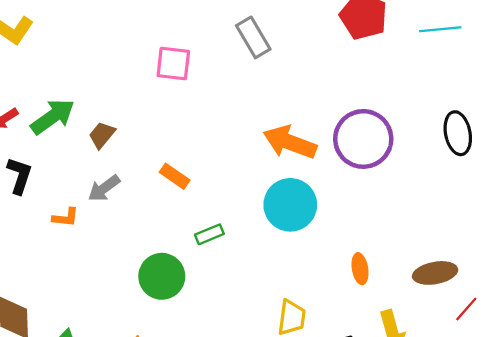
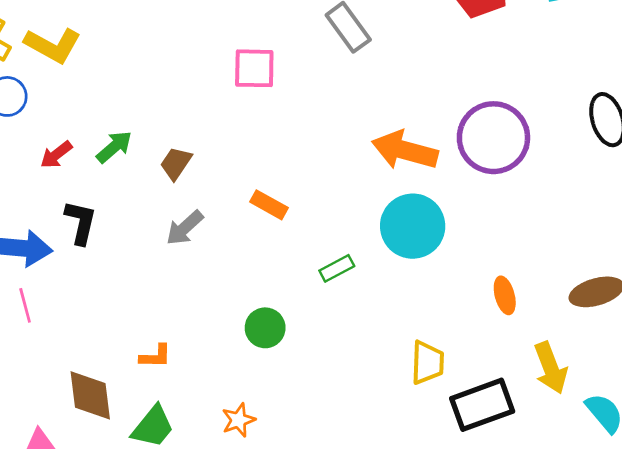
green arrow: (53, 117) -> (114, 147), size x0.7
orange L-shape: (66, 217) -> (156, 356), moved
green rectangle: (209, 234) -> (337, 268), moved
green circle: (162, 276) -> (265, 328), size x0.7

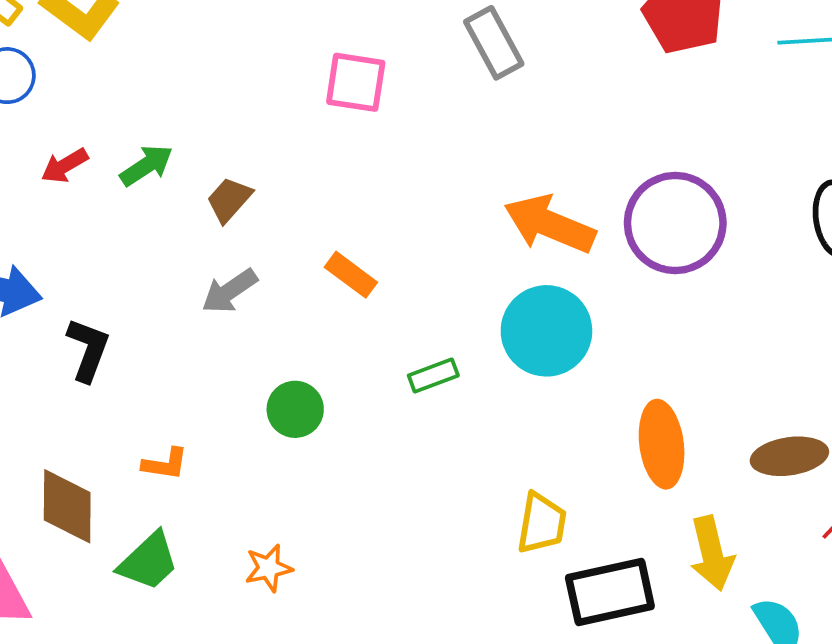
black L-shape: (81, 222) -> (88, 350), moved
orange ellipse: (505, 295) -> (662, 444), size x1.6
green circle: (265, 328) -> (295, 409), moved

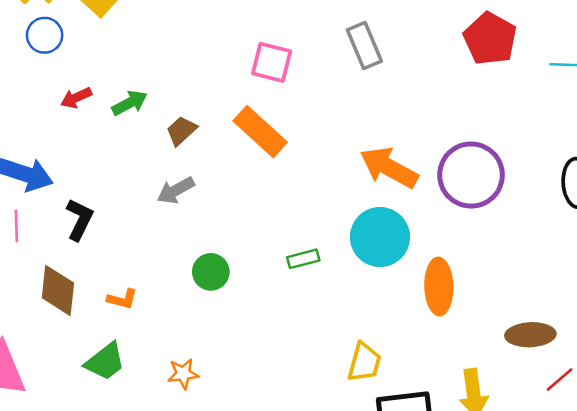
orange rectangle: (351, 275) -> (260, 132), moved, size x1.6
orange ellipse: (662, 444) -> (439, 287), moved
brown diamond: (67, 506) -> (58, 290), moved

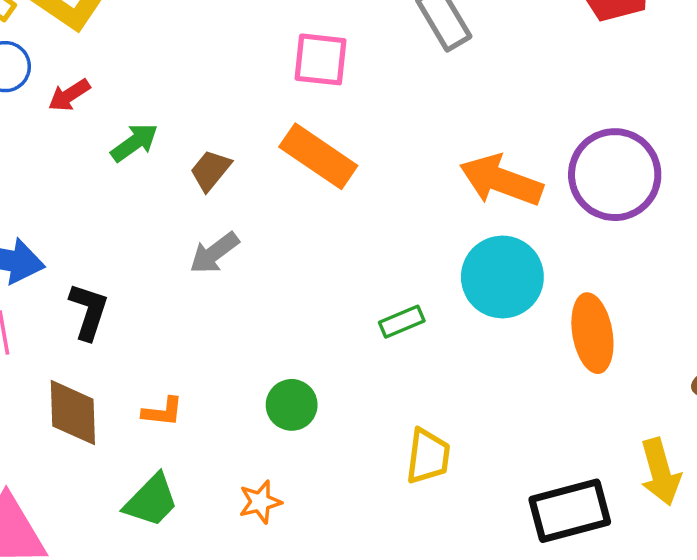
red arrow: (76, 98) -> (69, 95), moved
green circle: (211, 272) -> (292, 405), moved
yellow trapezoid: (364, 362) -> (428, 456), moved

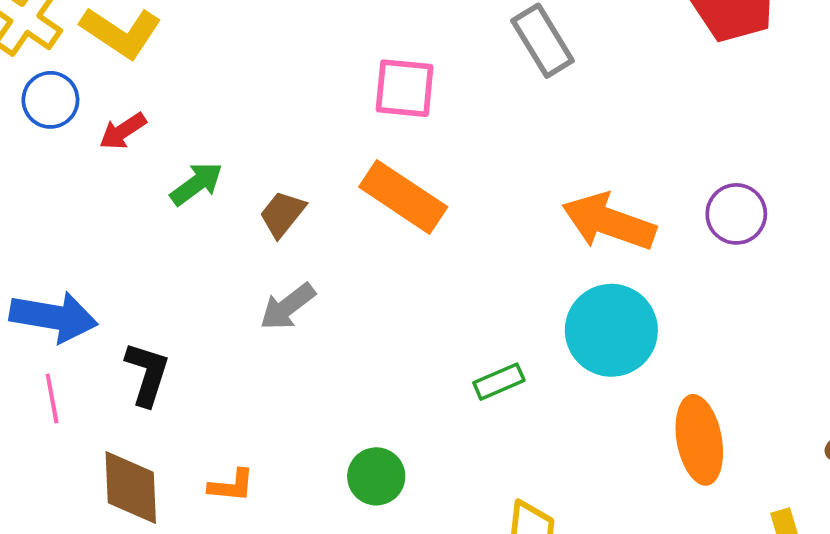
purple circle: (615, 175) -> (736, 214), size x0.6
orange ellipse: (592, 333) -> (699, 440), moved

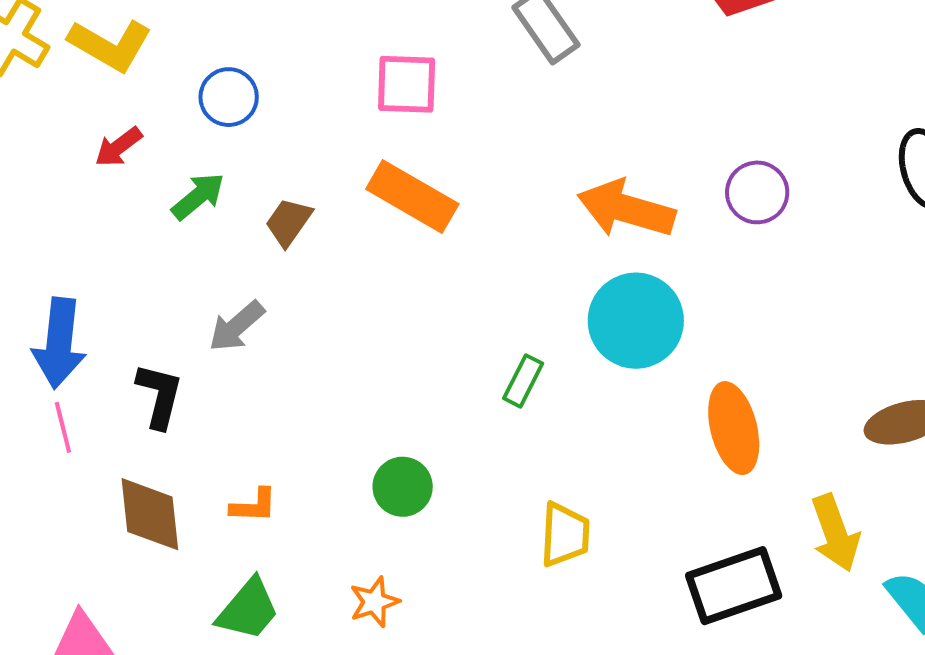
blue circle: (50, 100) -> (229, 97), moved
gray arrow: (288, 307) -> (237, 326), moved
blue arrow: (54, 317) -> (59, 343), turned 90
green rectangle: (499, 382) -> (523, 381), turned -36

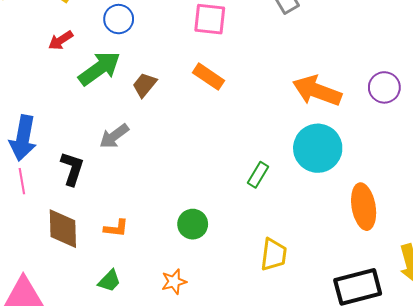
green arrow: (198, 196) -> (99, 68), size x1.5
orange rectangle: (412, 197) -> (208, 77), size x0.7
green trapezoid: (248, 609) -> (109, 281), size x0.7

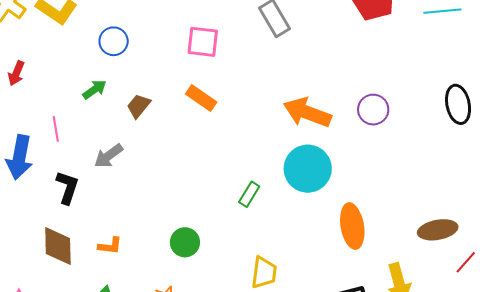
red arrow: (61, 40) -> (16, 73), moved, turned -35
green arrow: (99, 68) -> (94, 90), size x0.6
pink line: (22, 181) -> (56, 129), moved

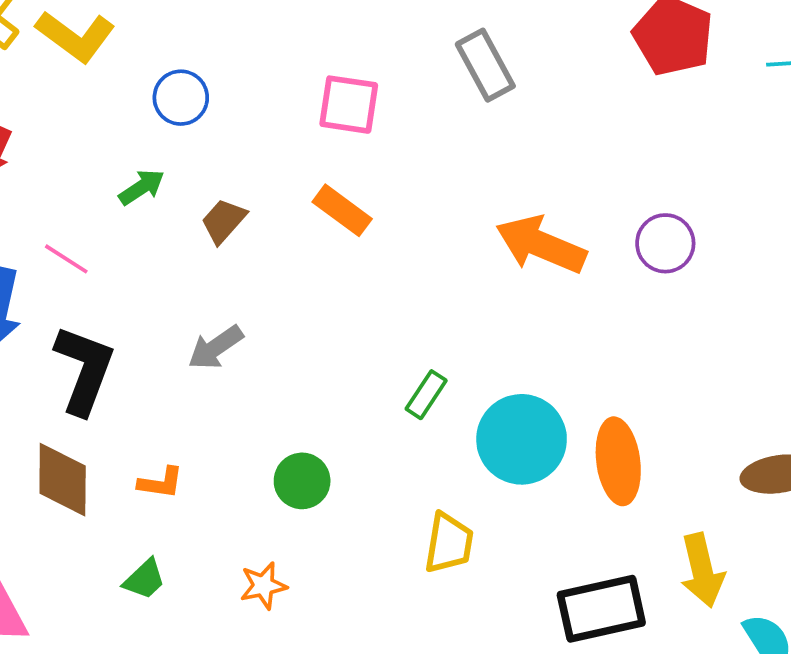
pink line: (56, 129) -> (66, 259), turned -50
gray arrow: (109, 156) -> (216, 347), moved
cyan circle: (308, 169) -> (522, 439), moved
black L-shape: (67, 187) -> (84, 370), size x1.4

